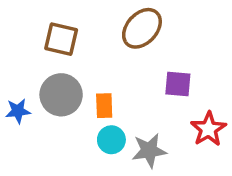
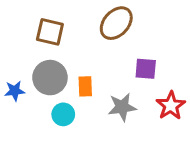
cyan circle: (111, 140) -> (63, 114), moved
gray star: (149, 151) -> (122, 107), moved

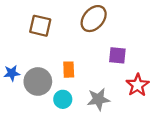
gray circle: (50, 78) -> (38, 81), moved
gray star: (122, 107) -> (98, 99), moved
cyan circle: (63, 114) -> (63, 99), moved

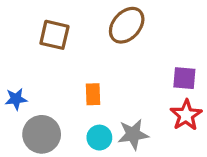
purple square: (117, 55) -> (184, 78), moved
gray circle: (38, 81) -> (42, 134), moved
cyan circle: (63, 99) -> (99, 138), moved

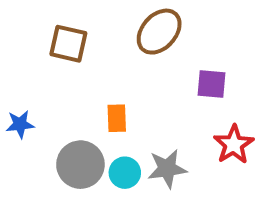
purple square: (184, 78) -> (211, 84), moved
gray circle: (42, 134) -> (80, 165), moved

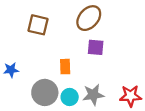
purple square: (211, 84) -> (96, 47), moved
red star: (234, 144) -> (131, 96), moved, turned 30

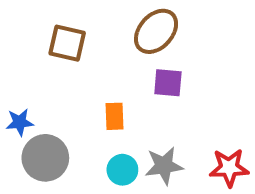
gray circle: (45, 92) -> (45, 158), moved

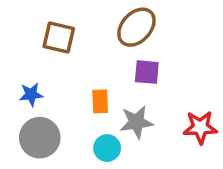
blue star: (20, 122) -> (31, 94), moved
gray star: (164, 166) -> (136, 122), moved
red star: (229, 168) -> (200, 127), moved

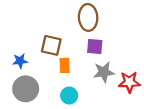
brown ellipse: (136, 27) -> (88, 17), turned -45
brown square: (59, 38) -> (51, 45), moved
gray star: (136, 122) -> (104, 72), moved

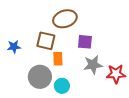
brown ellipse: (88, 17) -> (65, 19), moved, turned 75
blue star: (20, 61) -> (14, 47), moved
gray circle: (26, 89) -> (40, 77), moved

